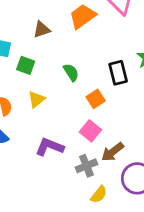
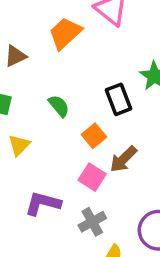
brown arrow: (113, 152) -> (123, 159), moved

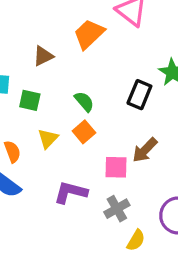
black rectangle: (119, 99) -> (139, 95), turned 44
orange square: (94, 136) -> (84, 132), moved
pink square: (92, 177) -> (116, 167), turned -30

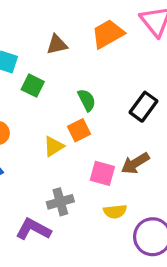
yellow triangle: (48, 139) -> (54, 146), moved
purple L-shape: (71, 192) -> (33, 229), moved
gray cross: (117, 209) -> (60, 202), moved
yellow semicircle: (136, 240) -> (115, 211), moved, turned 40

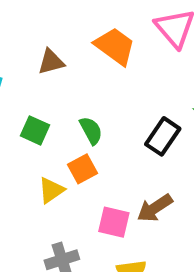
orange trapezoid: (108, 34) -> (115, 46), turned 68
green square: (33, 86) -> (35, 130), moved

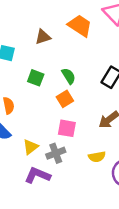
yellow triangle: (51, 190) -> (31, 147), moved
pink square: (114, 222) -> (67, 128), moved

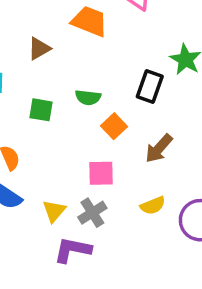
green semicircle: (69, 76) -> (88, 97), turned 140
orange square: (65, 99) -> (114, 126), moved

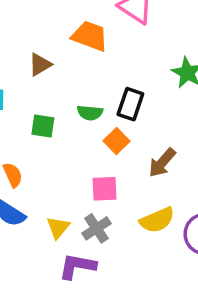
black rectangle: (150, 87) -> (130, 104), moved
yellow semicircle: (153, 205) -> (157, 220), size x1.4

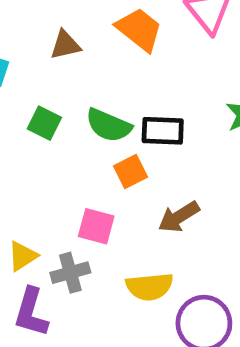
black rectangle: (130, 104) -> (163, 131), turned 56
green semicircle: (90, 113) -> (109, 125), size x1.4
purple L-shape: (77, 266) -> (31, 312), turned -102

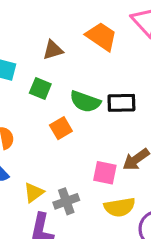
green square: (44, 123) -> (40, 89), moved
orange square: (130, 172) -> (61, 128), moved
pink square: (96, 226) -> (105, 173), moved

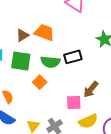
orange trapezoid: (101, 36) -> (44, 33), moved
green square: (40, 89) -> (21, 61), size x1.5

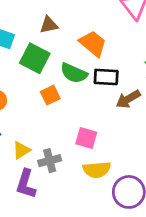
orange trapezoid: (44, 33) -> (93, 43), moved
brown arrow: (91, 89) -> (128, 99), moved

